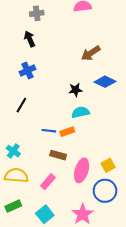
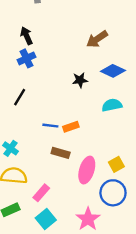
black arrow: (30, 39) -> (26, 36), moved
cyan semicircle: (81, 112) -> (112, 105), moved
pink rectangle: (48, 182) -> (41, 193), moved

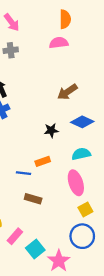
orange rectangle: (71, 127) -> (43, 161), moved
pink ellipse: (87, 170) -> (76, 183), moved, turned -35
cyan square: (46, 219) -> (35, 249), moved

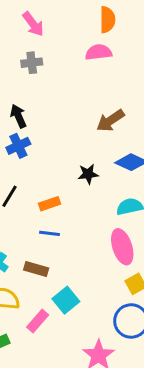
orange rectangle: (43, 161) -> (49, 204), moved
brown rectangle: (33, 199) -> (36, 269), moved
cyan square: (35, 249) -> (66, 300), moved

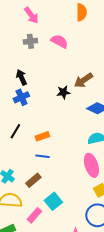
pink semicircle: (98, 52) -> (59, 41), moved, turned 36
black star: (88, 174) -> (63, 92), moved
brown rectangle: (36, 269) -> (33, 180), turned -56

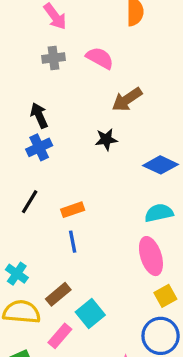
brown arrow: (83, 80) -> (127, 99), moved
blue line: (42, 156) -> (73, 242), turned 72
brown rectangle: (33, 180) -> (58, 294), moved

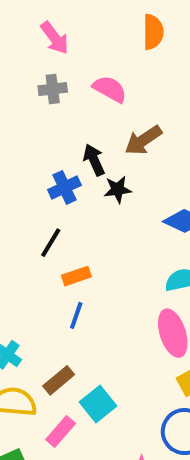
black arrow: (39, 115) -> (94, 160), moved
blue cross: (39, 147) -> (64, 187), moved
black line: (30, 202) -> (51, 243), moved
blue line: (73, 242) -> (76, 315), turned 30

